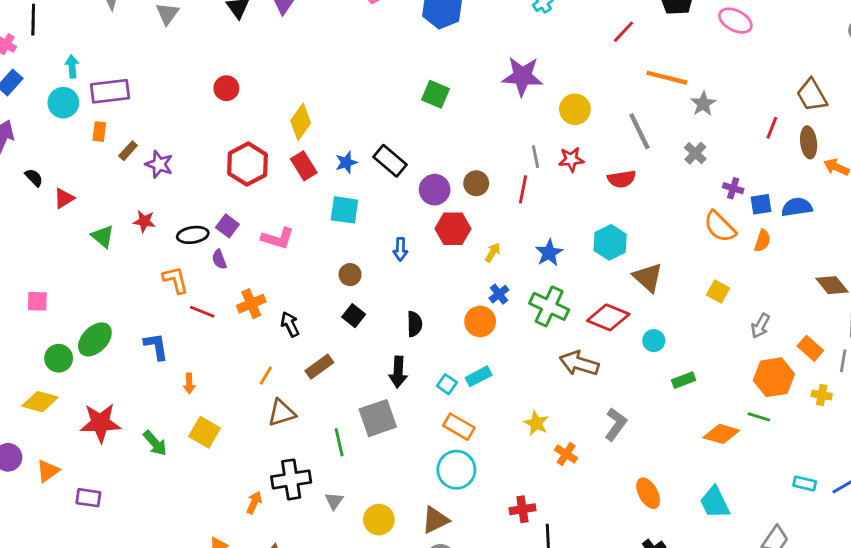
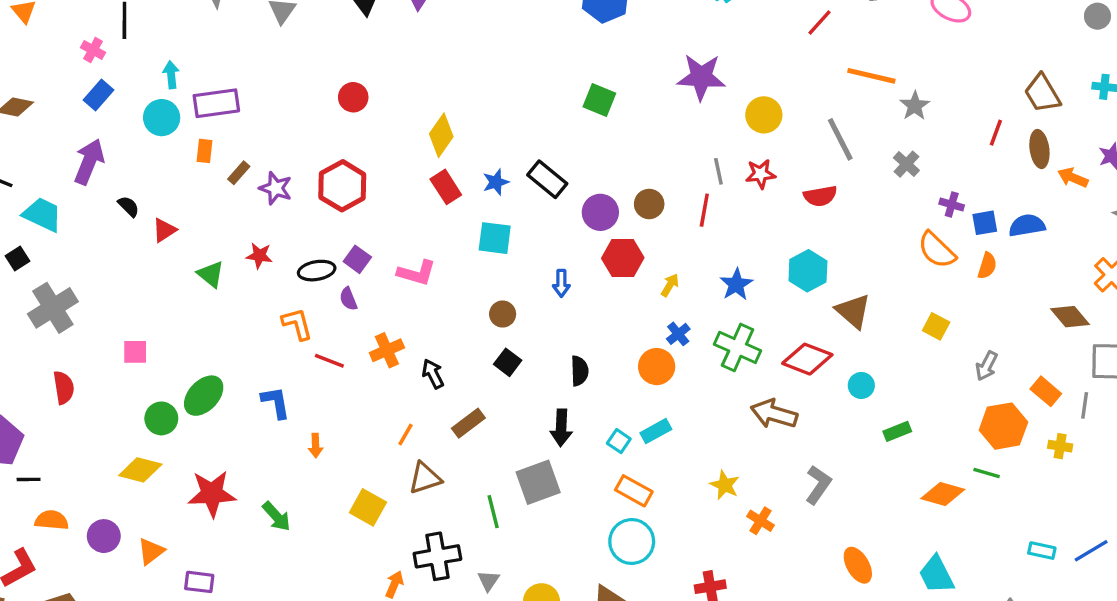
red hexagon: (248, 164) -> (342, 186), moved
yellow square: (205, 432) -> (368, 507), moved

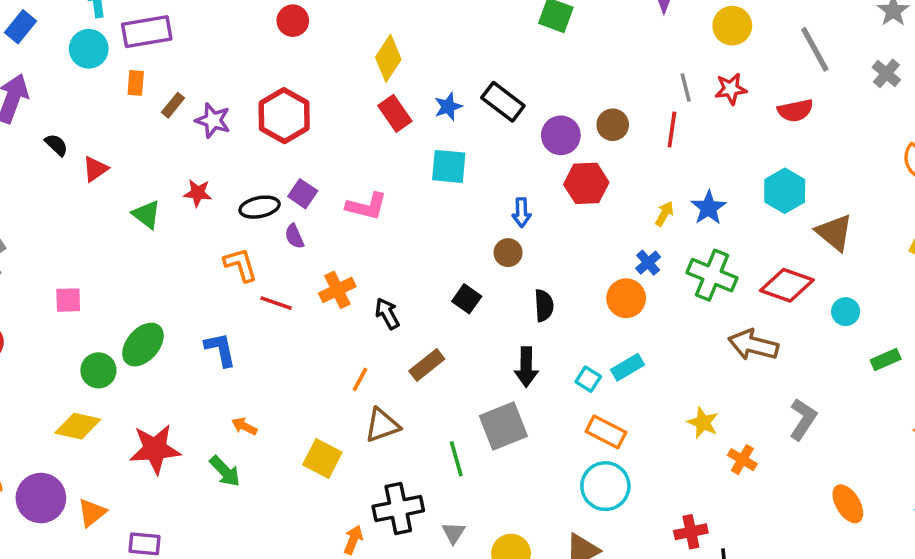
yellow arrow: (670, 285) -> (664, 214), moved
brown circle: (503, 314) -> (508, 253), moved
orange arrow: (316, 445) -> (244, 426), moved, turned 120
purple circle: (104, 536) -> (41, 498), size x1.4

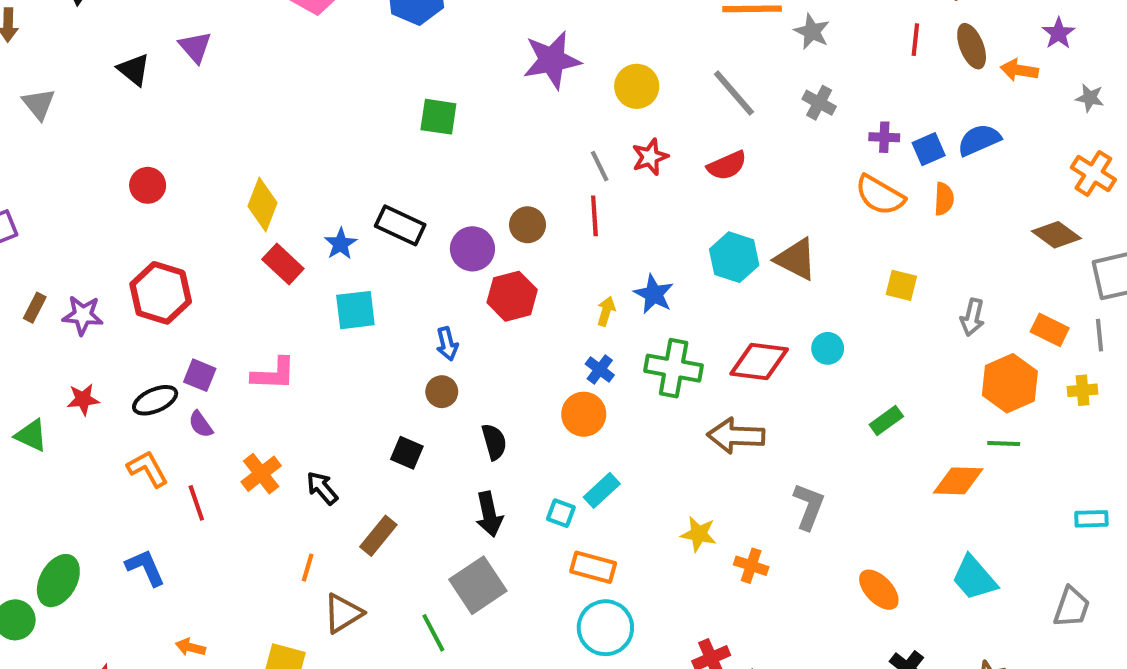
brown triangle: (834, 233) -> (796, 259), moved
red line: (276, 303) -> (196, 503), turned 64
cyan circle: (846, 312) -> (828, 348), moved

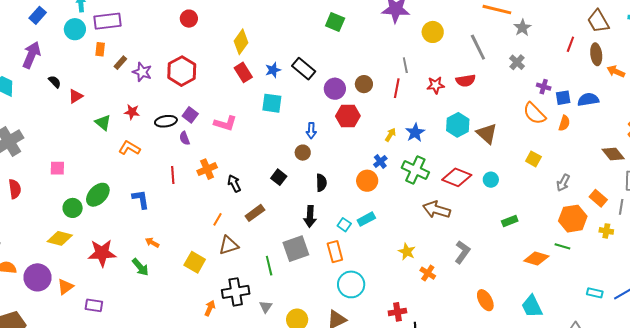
red star: (650, 157) -> (436, 85), moved
orange L-shape: (148, 469) -> (129, 148), moved, turned -45
orange rectangle: (593, 567) -> (335, 252), moved, turned 45

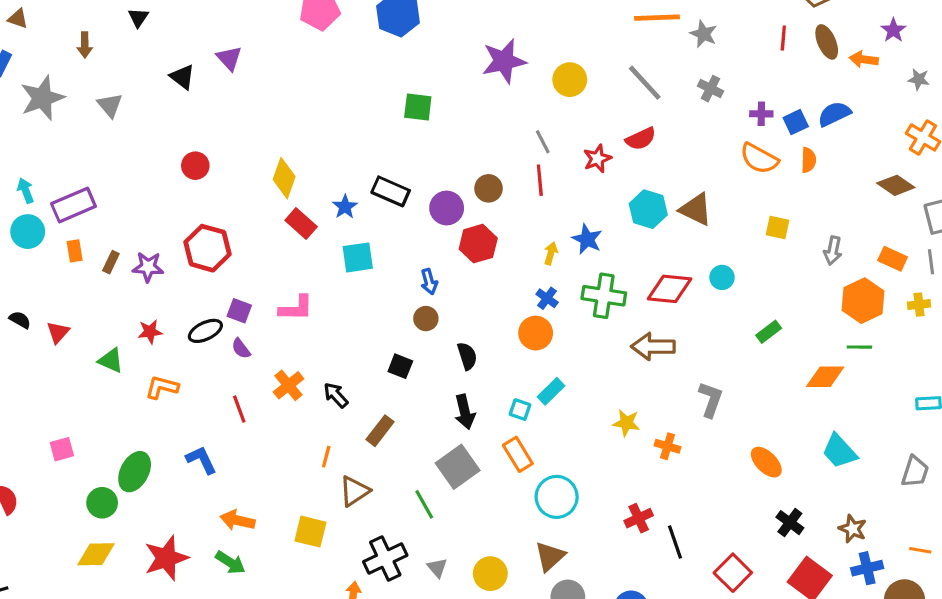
orange arrow: (152, 243) -> (238, 520), size x1.5

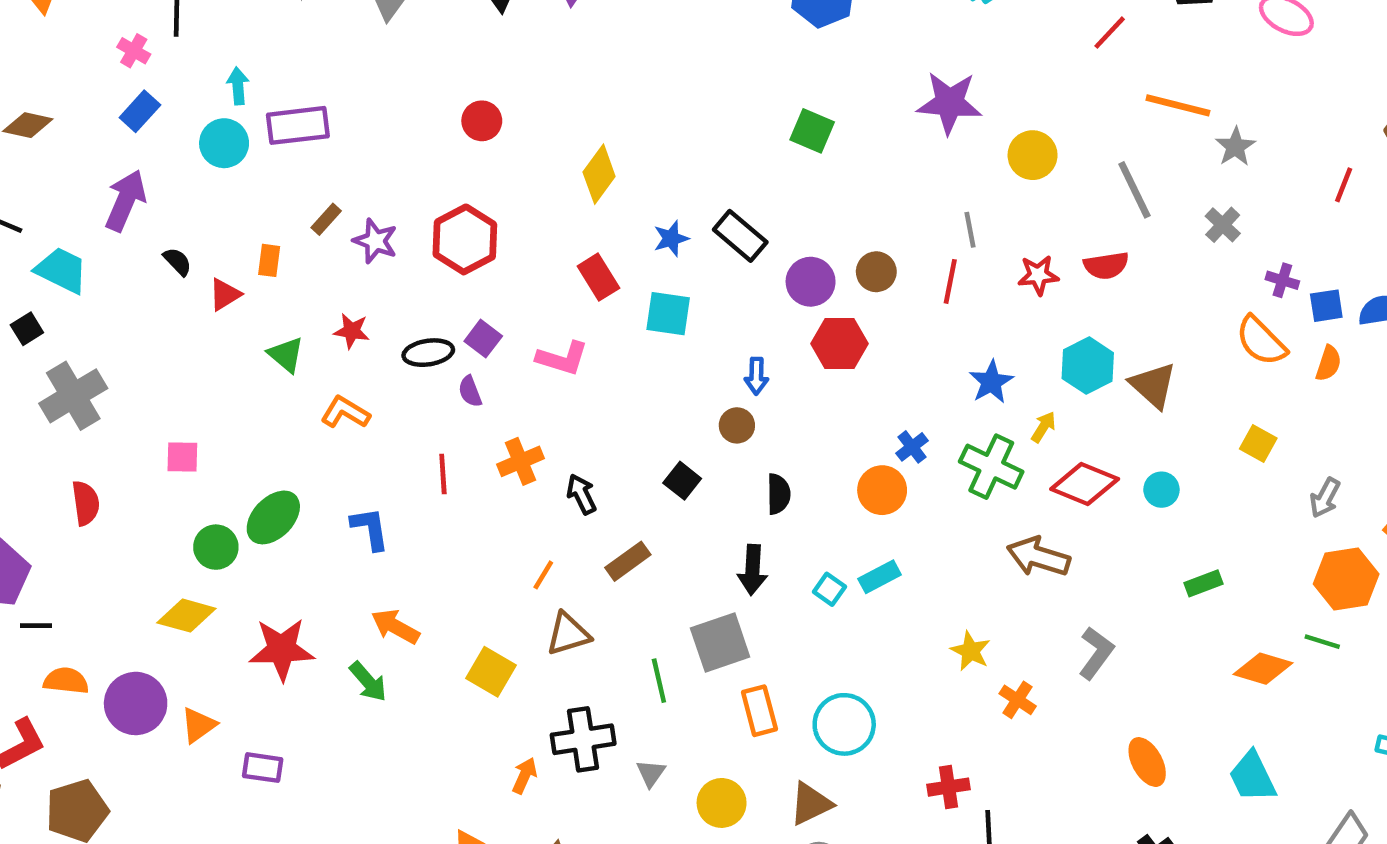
red rectangle: (301, 223) -> (598, 277), moved
orange rectangle: (75, 251) -> (269, 260), moved
yellow arrow: (551, 253) -> (1043, 427), moved
orange rectangle: (518, 454) -> (759, 711), moved

